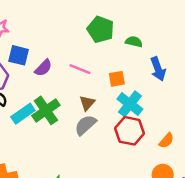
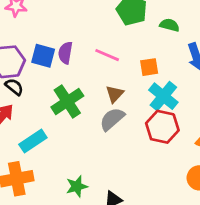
blue square: (19, 55) -> (43, 56), moved
purple semicircle: (43, 68) -> (65, 53), turned 144
cyan rectangle: (23, 114) -> (33, 141), moved

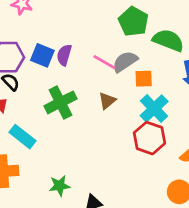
green semicircle: (169, 25) -> (168, 40), size x1.6
gray semicircle: (112, 119) -> (125, 62), moved
cyan rectangle: (33, 141) -> (23, 137), turned 65

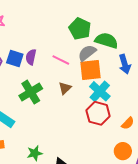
gray semicircle: (125, 62) -> (87, 53), moved
orange square: (144, 79) -> (90, 70), size x1.6

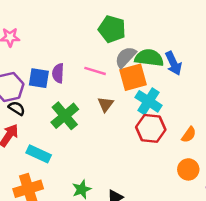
green semicircle: (106, 41) -> (149, 58), moved

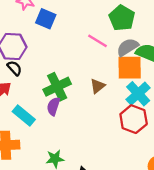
pink line: (95, 71) -> (97, 41), moved
purple semicircle: (58, 73) -> (53, 106), moved
blue square: (39, 78) -> (46, 19), moved

